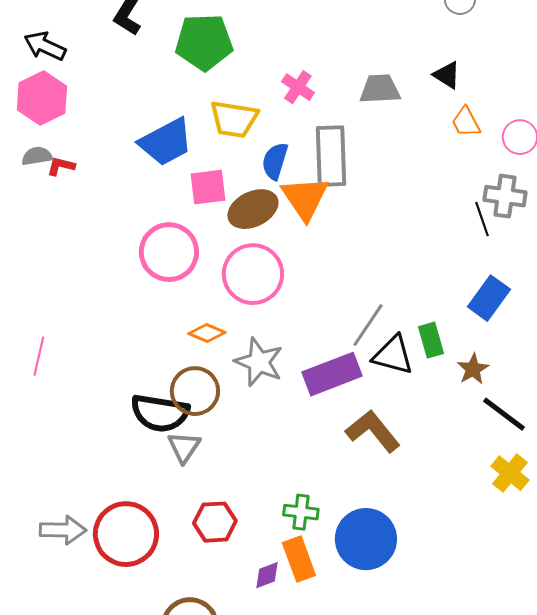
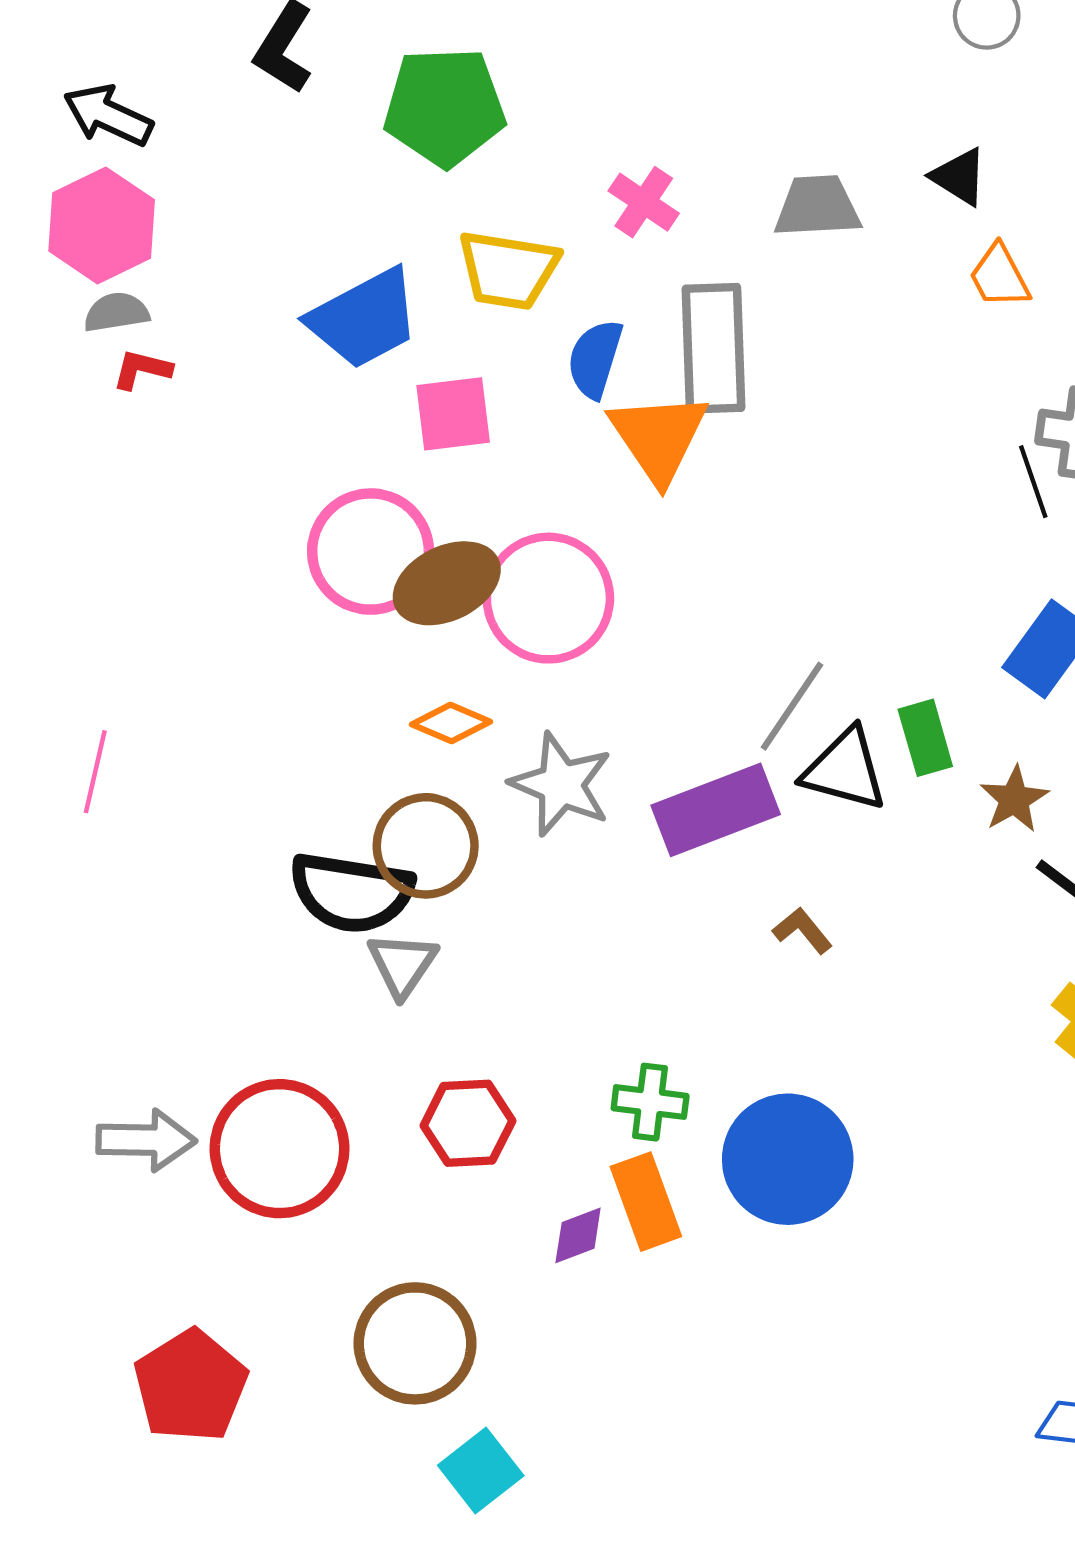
gray semicircle: (37, 156) -> (116, 312), moved
brown ellipse: (253, 209) -> (447, 583), moved
brown L-shape: (373, 431) -> (802, 931), size x0.5

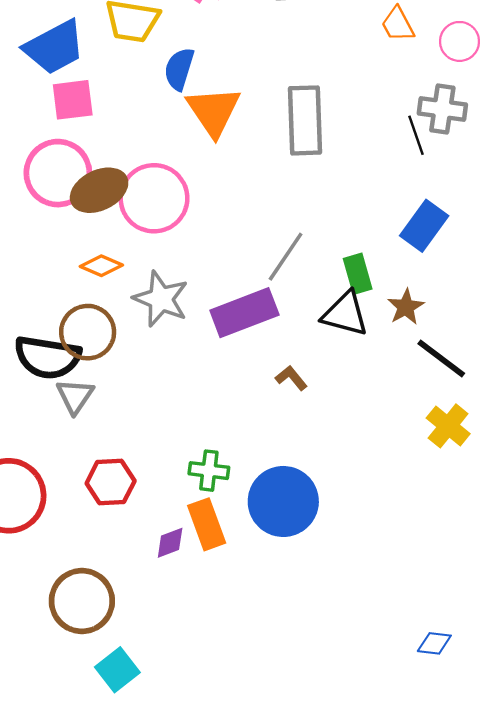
gray rectangle: (714, 348) -> (305, 120), moved
pink square: (453, 414) -> (73, 100), moved
black triangle: (845, 770) -> (345, 314), moved

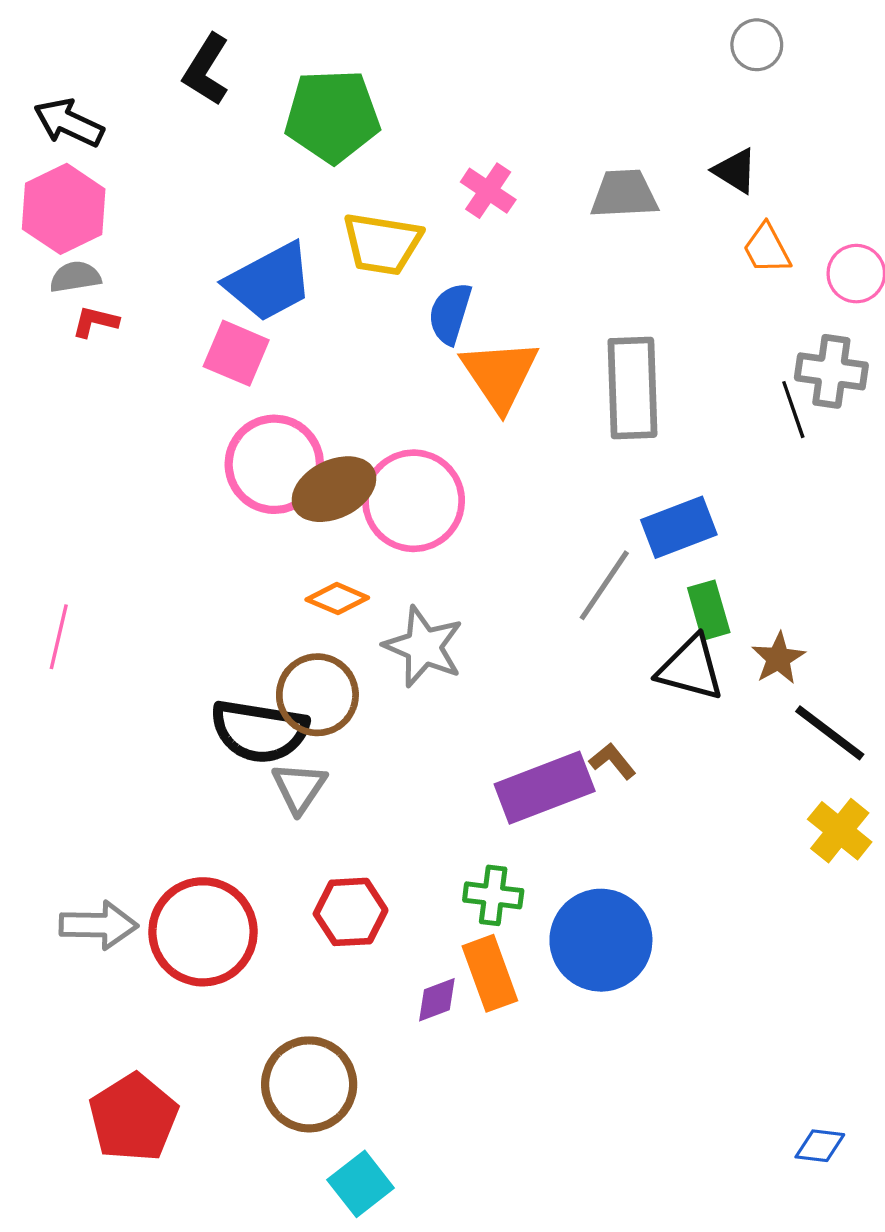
pink square: (73, 100) -> (236, 353), moved, turned 30
blue rectangle: (424, 226) -> (679, 527), moved, turned 33
purple rectangle: (244, 313) -> (545, 788), moved

